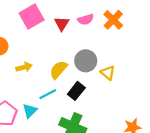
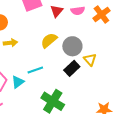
yellow arrow: (24, 67) -> (10, 43), moved
yellow semicircle: (58, 70) -> (49, 40), moved
black rectangle: (76, 91) -> (72, 68), moved

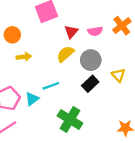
red triangle: (57, 11) -> (71, 32), moved
pink semicircle: (78, 11) -> (95, 31), moved
yellow triangle: (90, 59) -> (118, 75), moved

